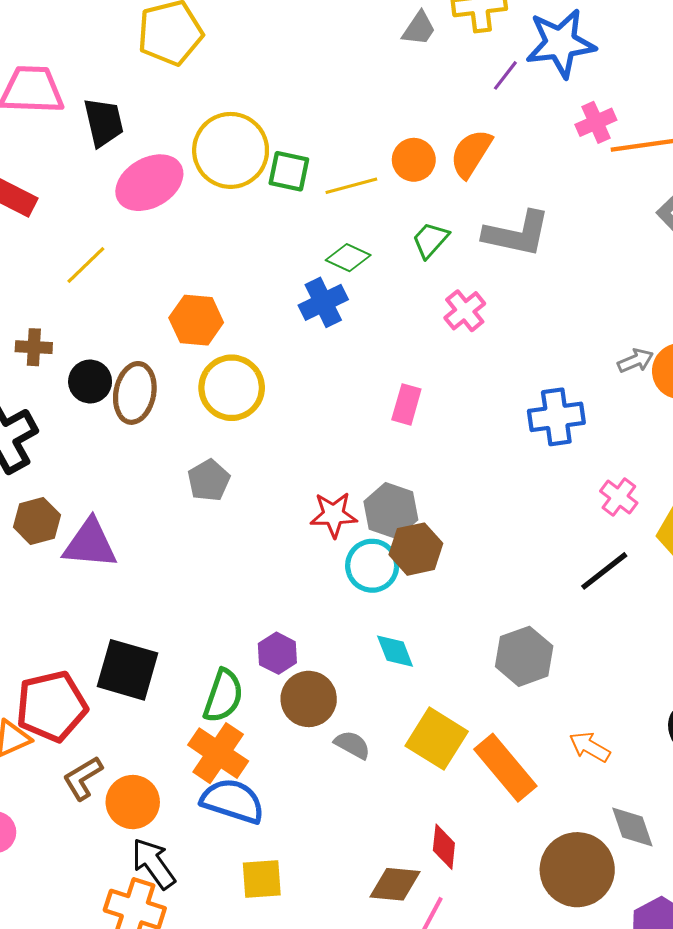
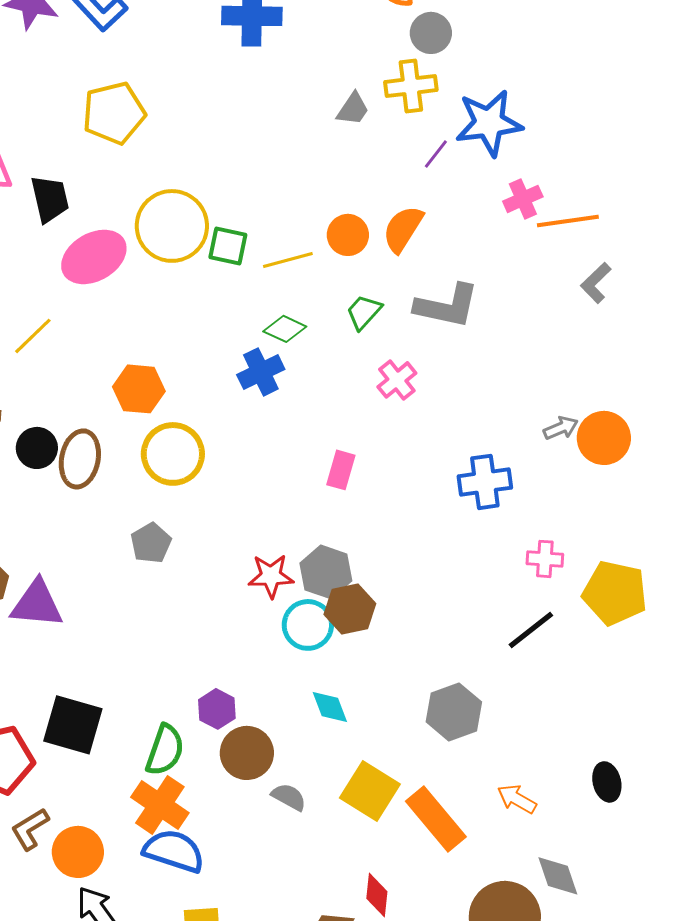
pink cross: (619, 497) -> (545, 559), turned -33

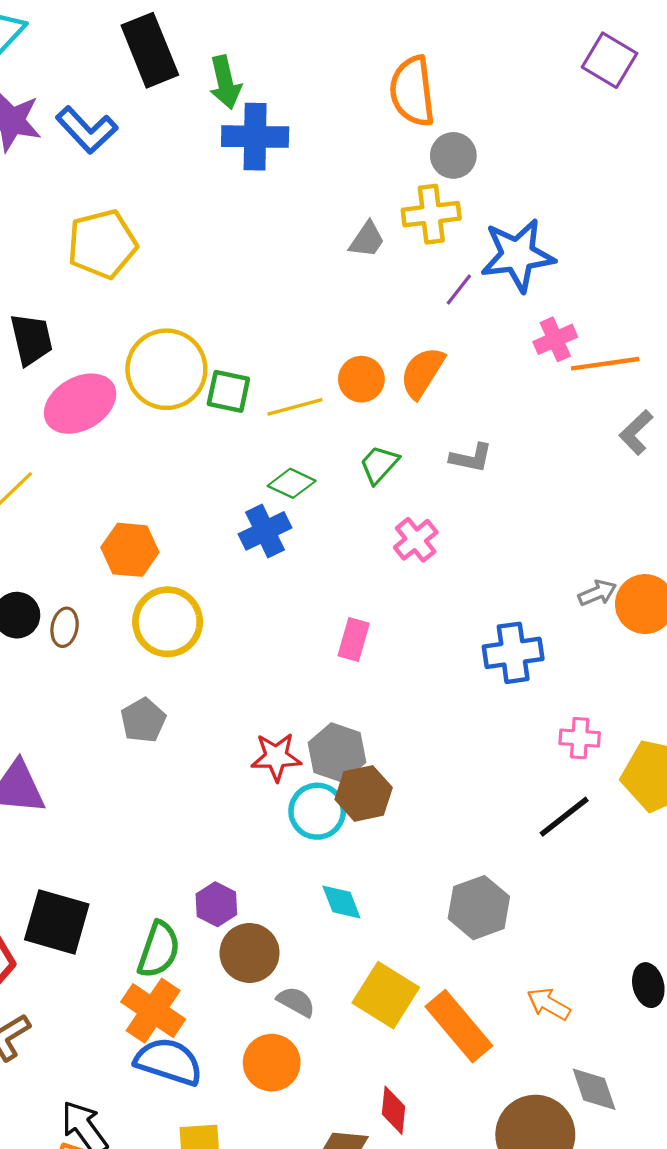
gray L-shape: (447, 306) -> (471, 458), size x0.6
brown ellipse: (80, 459) -> (65, 627), size x0.6
orange circle: (78, 852) -> (272, 1063), moved

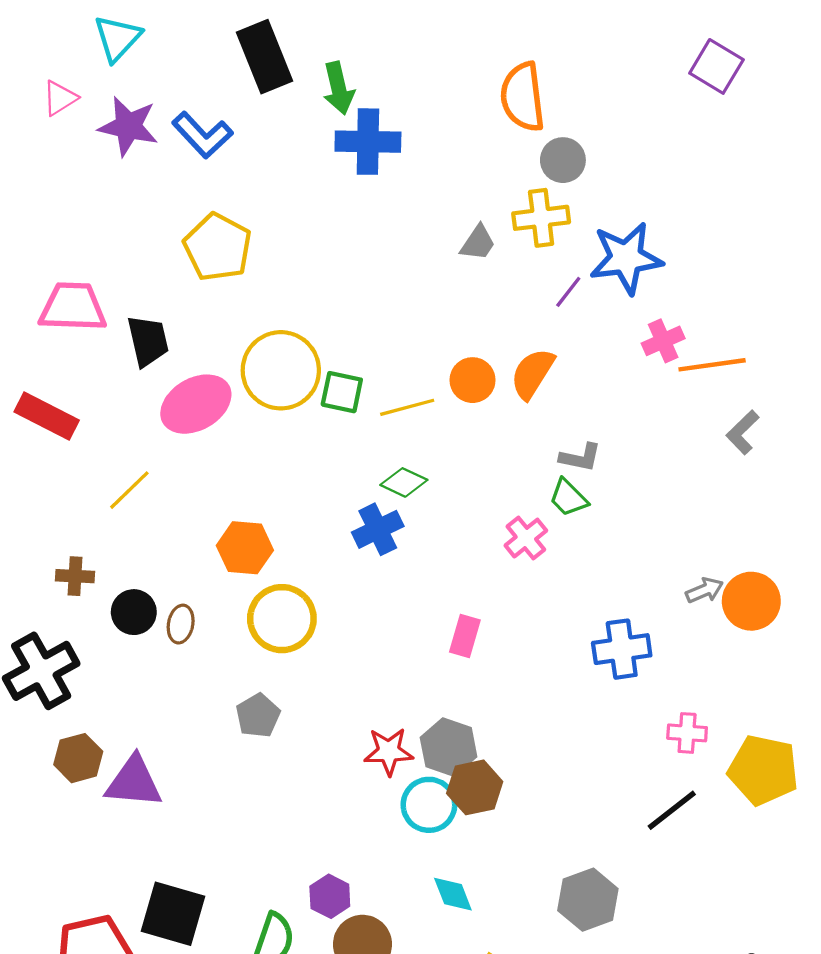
yellow pentagon: (102, 244) -> (218, 247), turned -30
green trapezoid: (379, 464) -> (568, 498), moved, turned -87

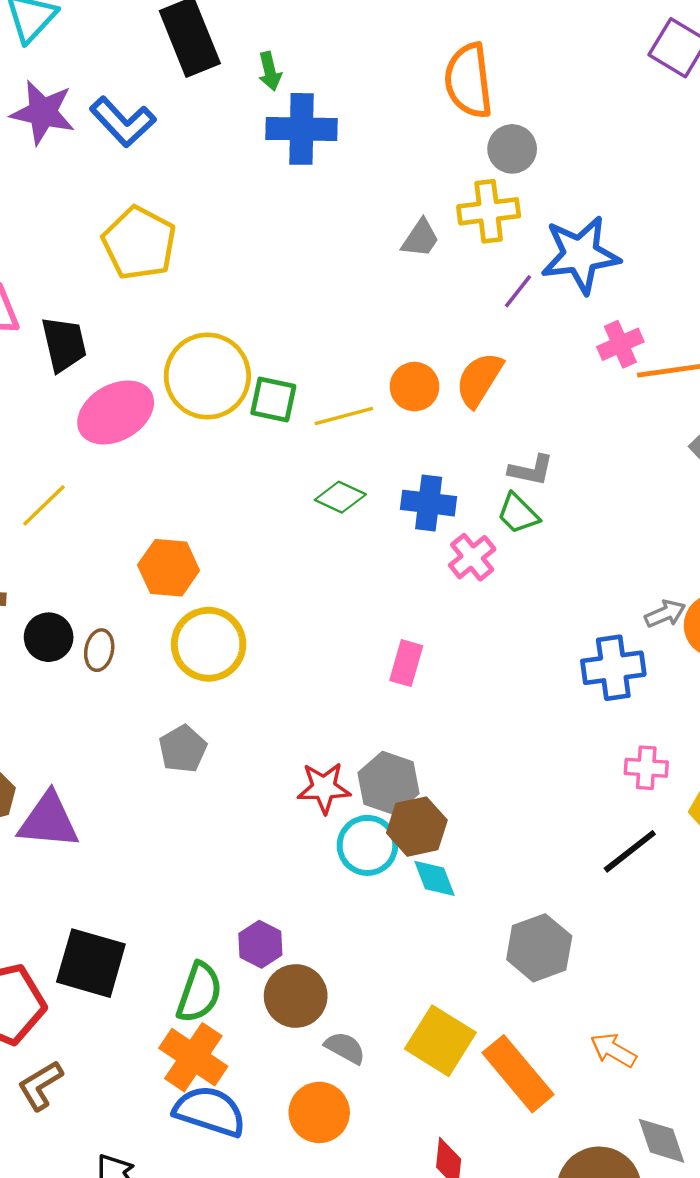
green arrow: (339, 88) -> (270, 71), size x0.7
blue cross: (378, 529) -> (429, 503), moved, turned 33
blue cross: (622, 649) -> (613, 668), moved
cyan diamond: (453, 894) -> (434, 878), moved

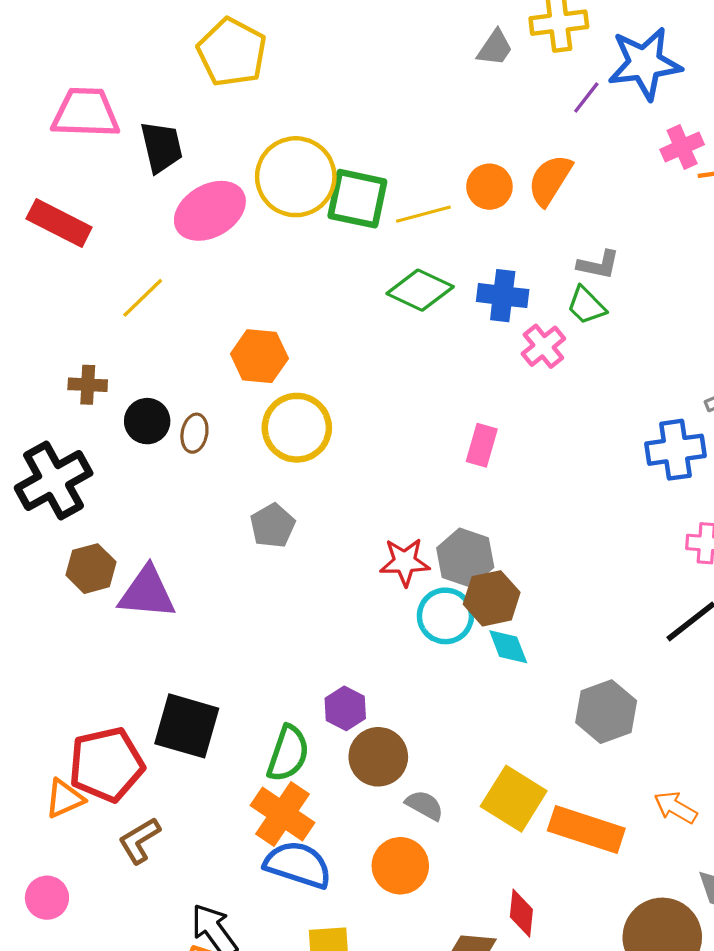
green square: (273, 400) -> (357, 199), size x1.4
green diamond: (340, 497) -> (420, 290), size x1.4
orange rectangle: (518, 1074) -> (586, 829), turned -32

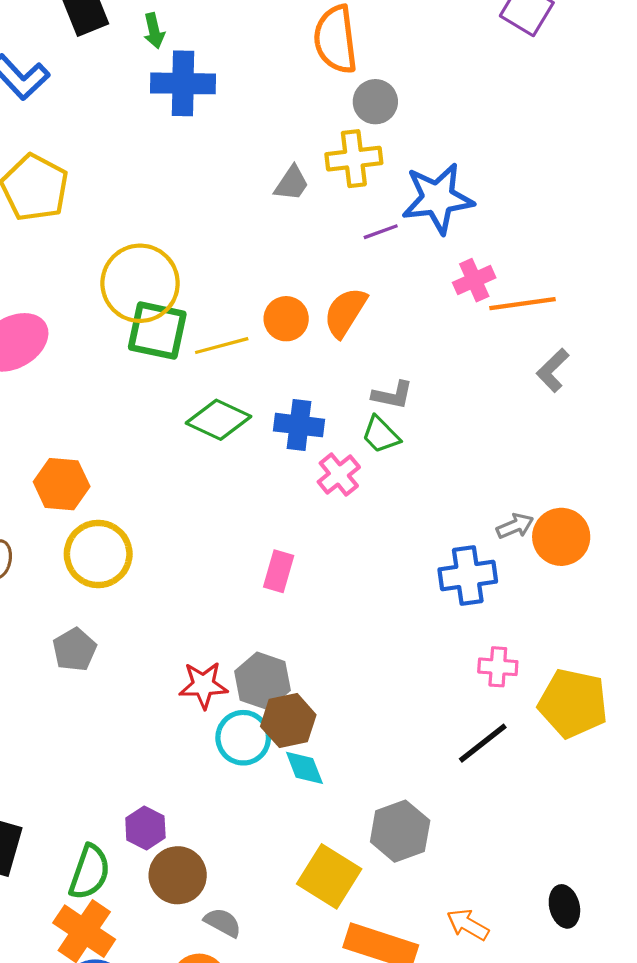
purple line: (586, 97) -> (381, 232), turned 32
yellow circle: (296, 177) -> (140, 283), moved
yellow square: (514, 799) -> (329, 876), moved

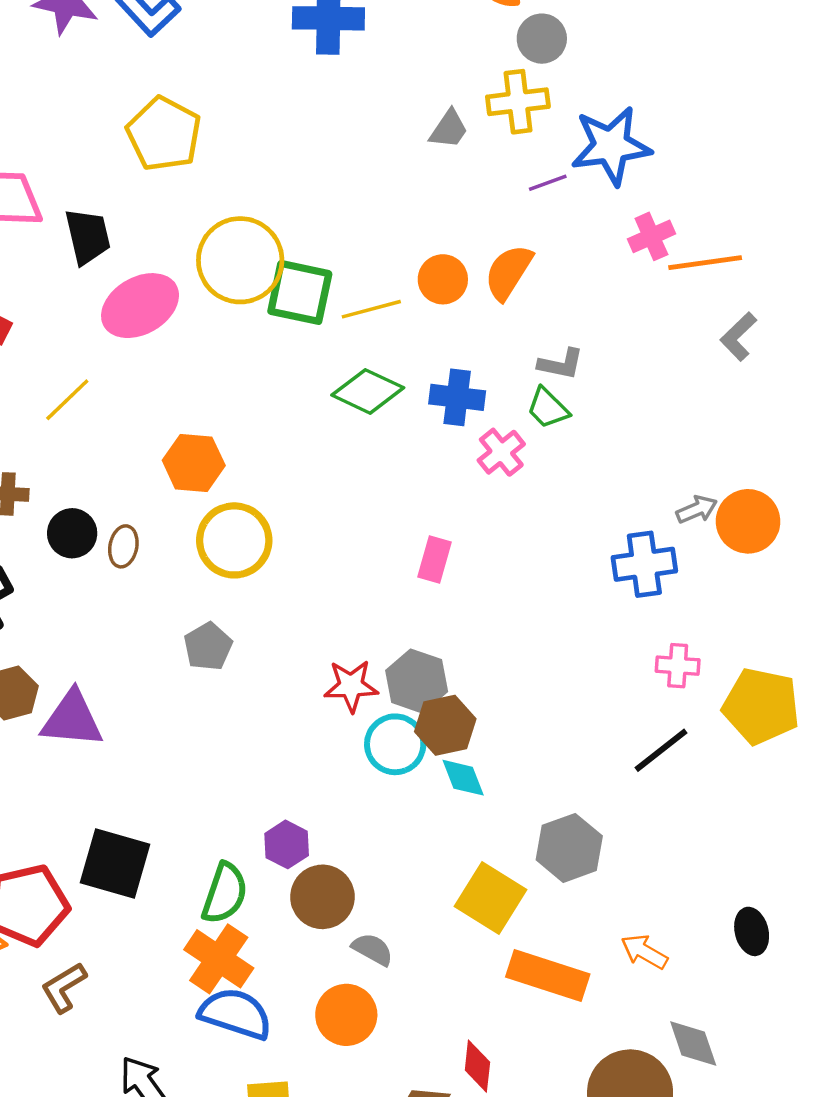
yellow circle: (140, 283) -> (240, 260), moved

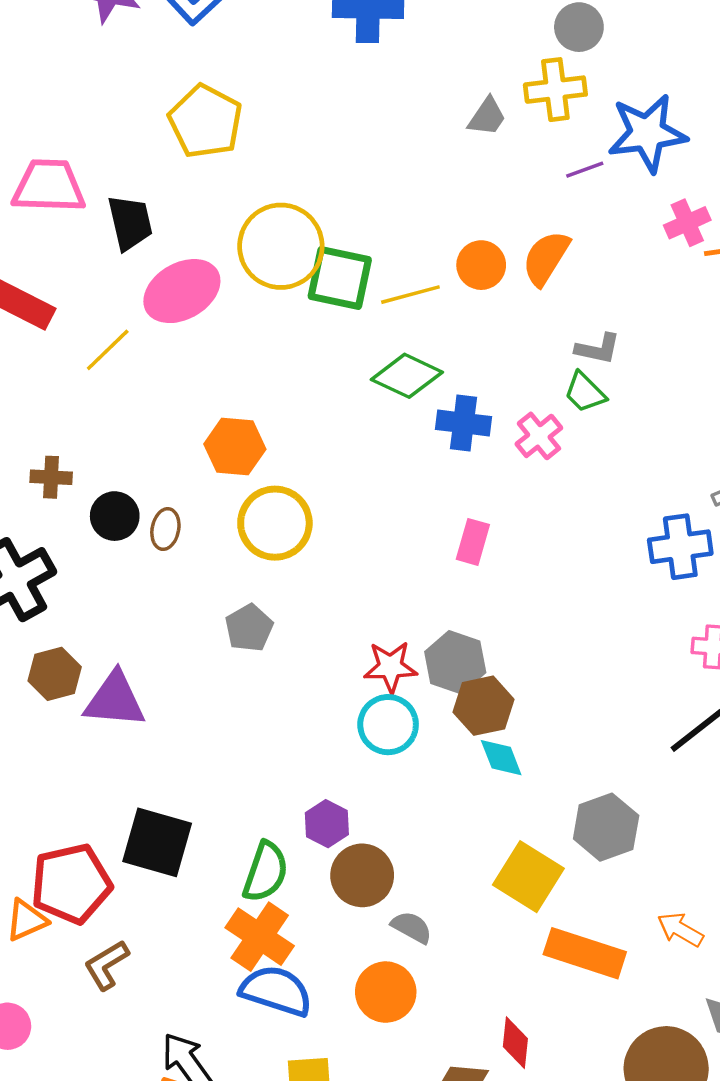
blue cross: (457, 397) -> (463, 423), moved
yellow line: (67, 400) -> (108, 350), moved
cyan circle: (395, 744) -> (388, 725), moved

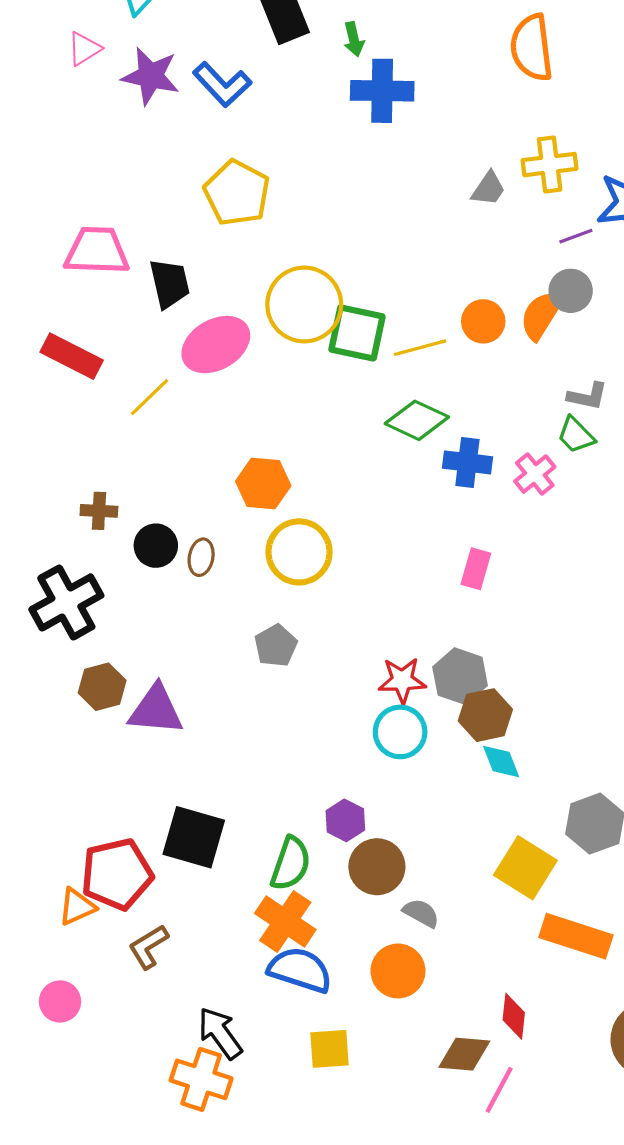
gray circle: (579, 27) -> (571, 291), moved

